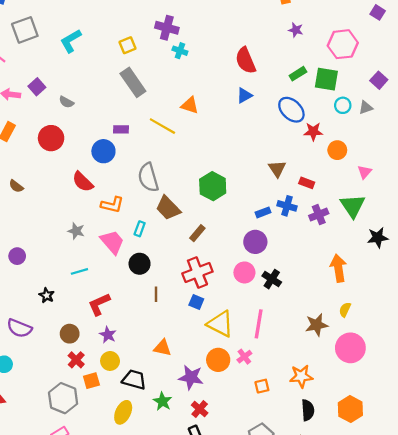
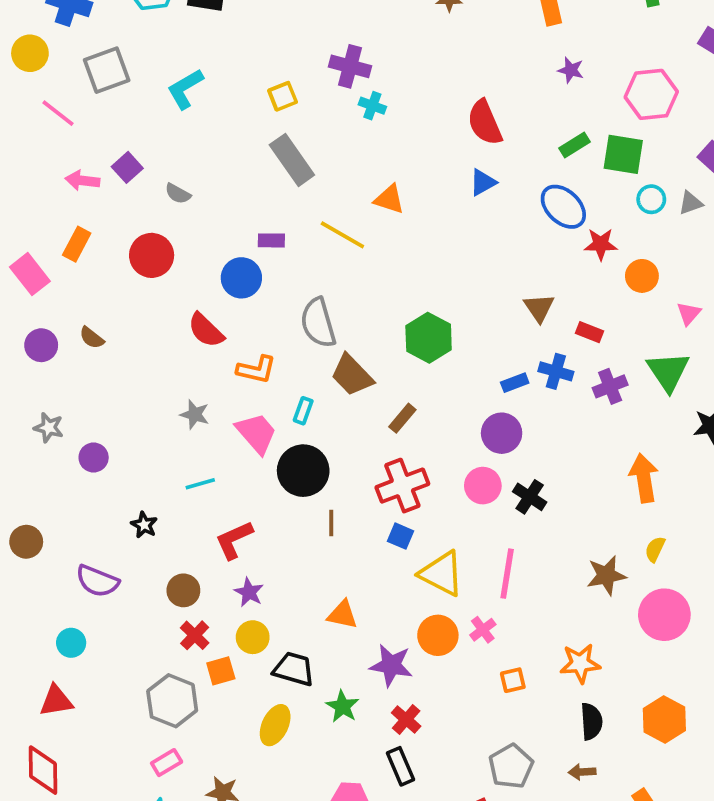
black circle: (140, 264) -> (303, 471), size x1.4

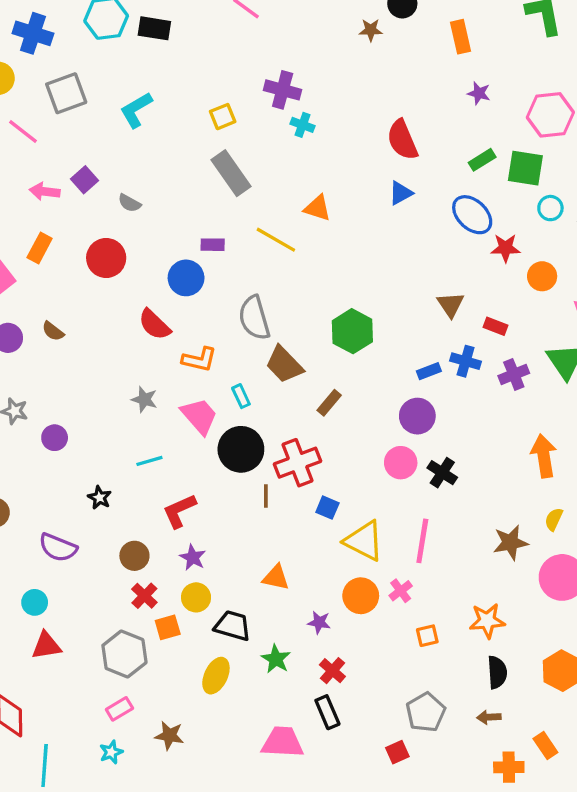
cyan rectangle: (303, 411) -> (241, 396), turned -45
red cross: (402, 486) -> (298, 463), moved
purple star: (391, 665) -> (319, 622), size x0.6
red triangle: (56, 701) -> (46, 646), moved

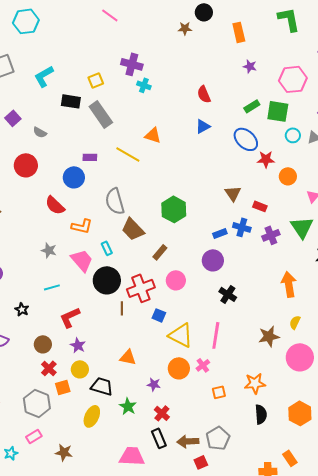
black rectangle: (154, 28) -> (71, 101), moved
red semicircle: (402, 140) -> (204, 94), size x0.7
pink circle: (401, 463) -> (176, 280), moved
brown arrow: (489, 717) -> (188, 441), moved, size x1.5
cyan star: (111, 752) -> (11, 453), moved

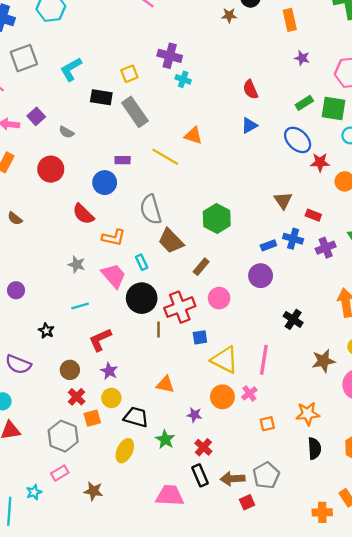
black cross: (228, 294) -> (293, 319), moved
blue square: (159, 315) -> (200, 337), turned -32

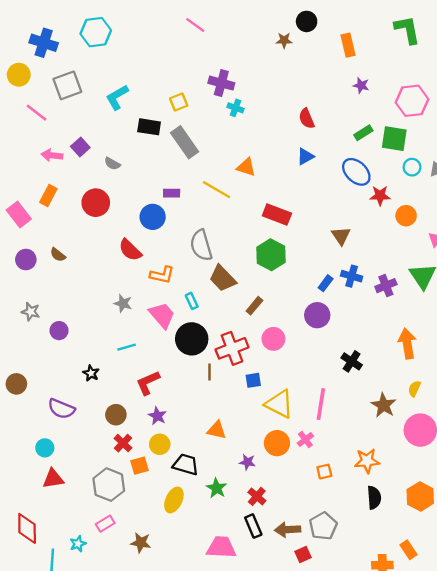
red rectangle: (313, 215) -> (277, 215), moved, size x1.6
blue rectangle: (268, 245) -> (326, 283), turned -32
brown star: (323, 361) -> (384, 405), turned -30

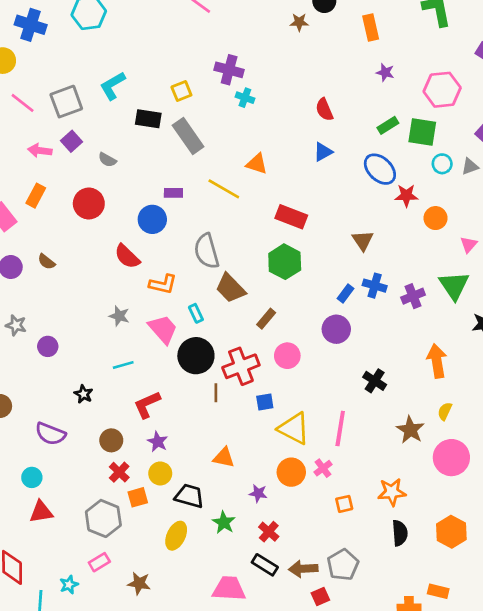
gray square: (67, 85) -> (66, 102), moved
black rectangle: (253, 526) -> (265, 565), turned -35
orange rectangle: (408, 550) -> (438, 591), turned -42

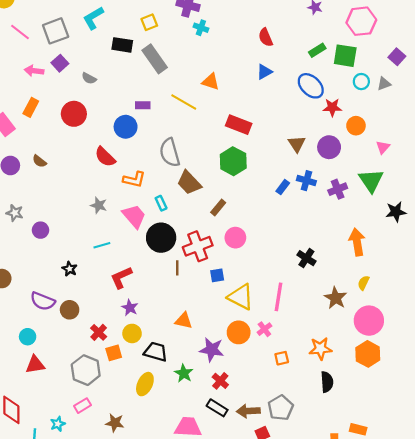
purple circle: (336, 329) -> (329, 147), moved
brown circle: (111, 440) -> (70, 310), moved
purple star: (258, 493) -> (212, 350), size x1.6
orange hexagon: (451, 532) -> (368, 354), moved

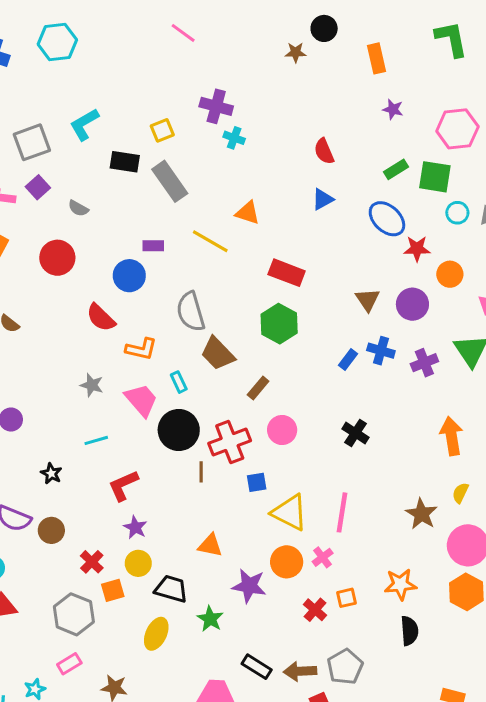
black cross: (306, 258) -> (356, 433), moved
red cross: (220, 381) -> (315, 610), moved

